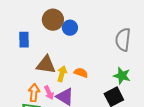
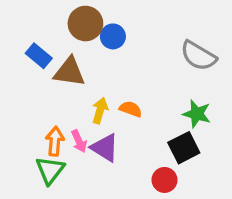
blue rectangle: (24, 40) -> (39, 56), turned -49
gray semicircle: (123, 40) -> (198, 56), turned -65
brown triangle: (46, 65) -> (69, 72), moved

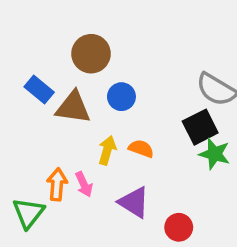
blue circle: (113, 36) -> (121, 97), moved
purple triangle: (105, 148) -> (134, 202), moved
black square: (184, 148) -> (200, 127), moved
green triangle: (50, 170) -> (28, 213), moved

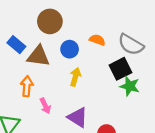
orange semicircle: (141, 149) -> (97, 40), moved
yellow arrow: (107, 150) -> (75, 77), moved
orange arrow: (57, 184) -> (27, 86), moved

